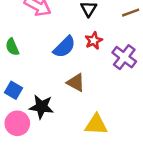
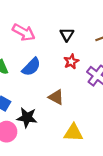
blue semicircle: (64, 47) -> (31, 67), moved

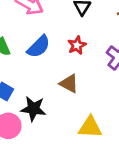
red star: (71, 62) -> (77, 45), moved

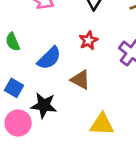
blue semicircle: (39, 47) -> (49, 58), moved

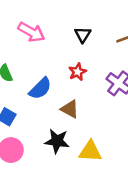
black star: (44, 105) -> (57, 141), moved

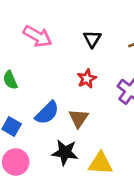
blue semicircle: (40, 89) -> (47, 113), moved
brown triangle: (70, 109) -> (79, 118), turned 36

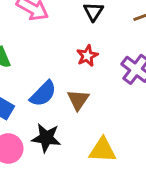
black star: (65, 152) -> (46, 138), moved

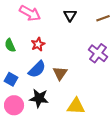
red star: (87, 56) -> (38, 44), moved

